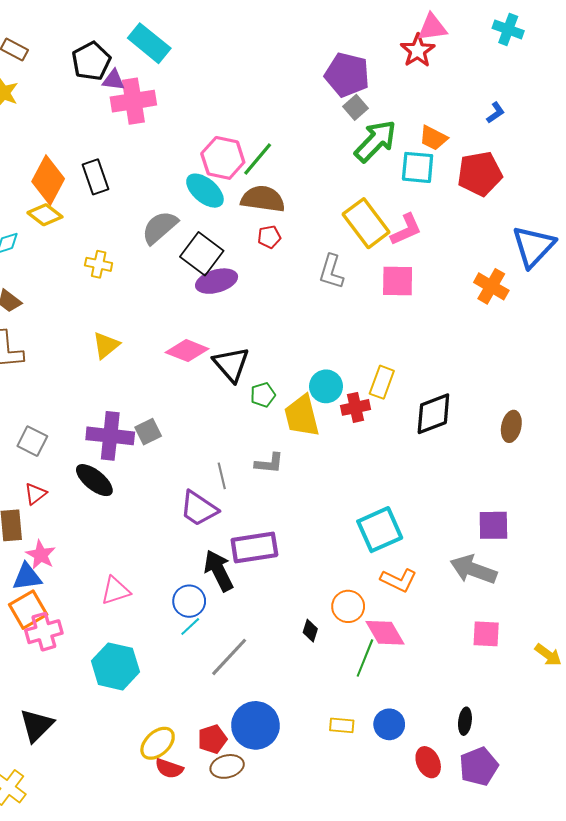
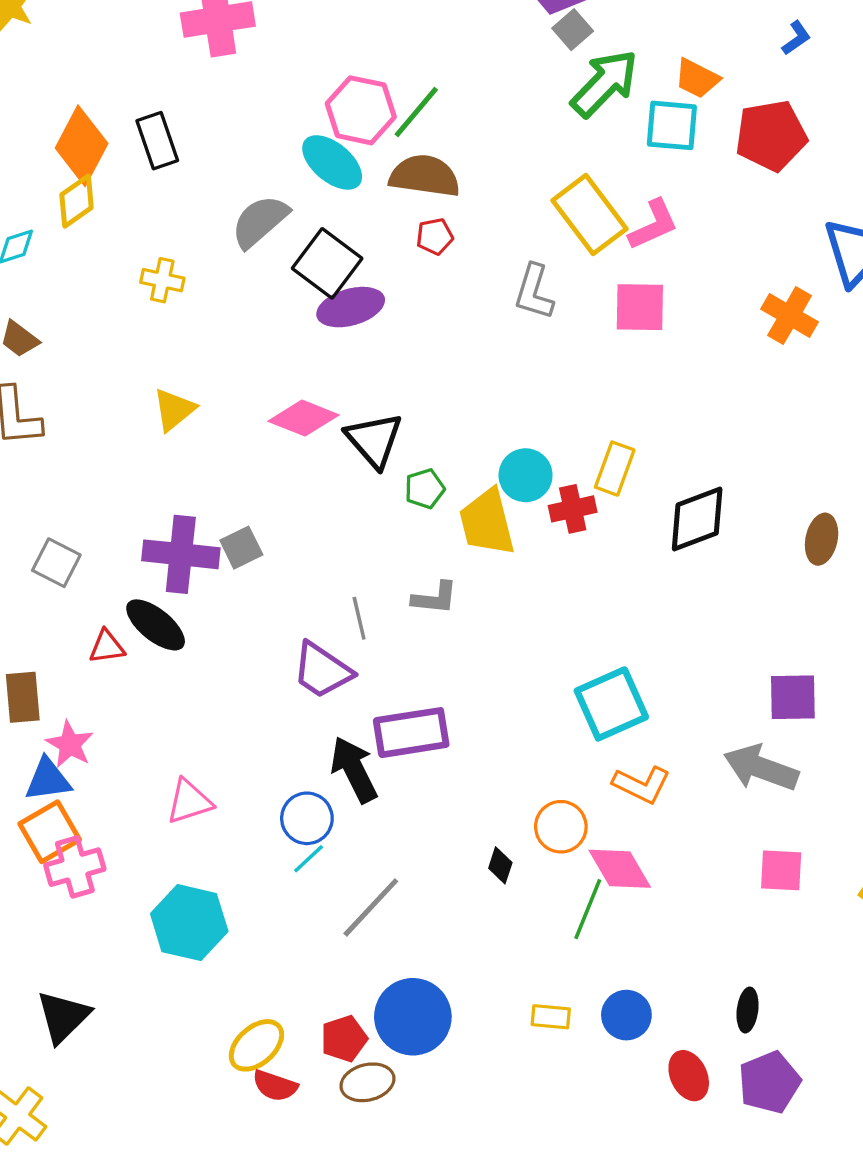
yellow diamond: (45, 215) -> (77, 201), turned -72
red triangle: (35, 494) -> (107, 647), moved, turned 30

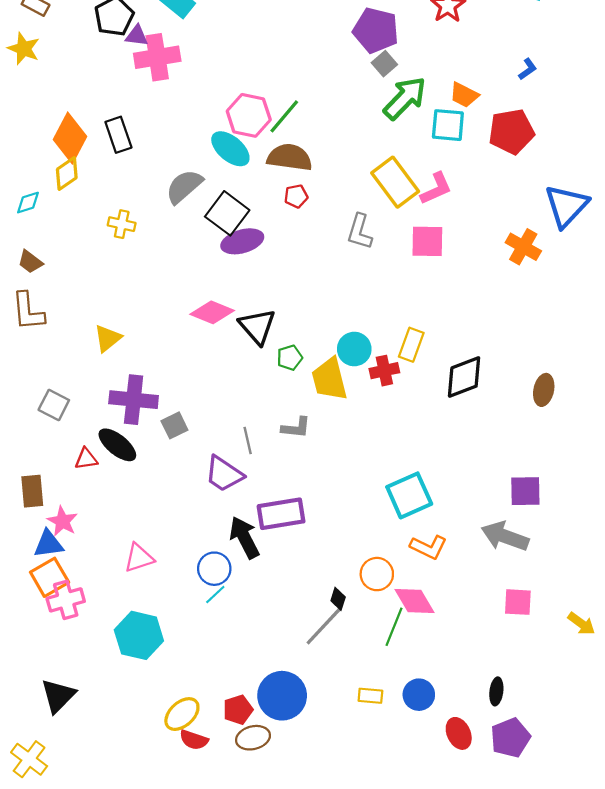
yellow triangle: (174, 410) -> (108, 338), moved
gray square: (241, 548) -> (174, 425), moved
gray line: (371, 907) -> (324, 626), moved

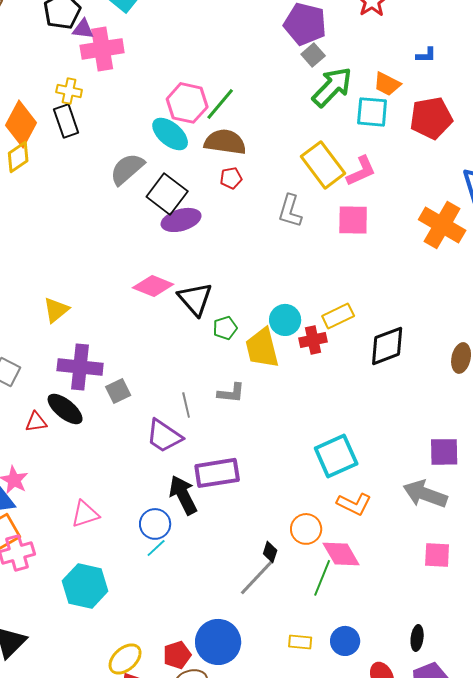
blue L-shape: (528, 69) -> (426, 55), moved, turned 35
yellow cross: (122, 224) -> (69, 91), moved
orange cross: (523, 247) -> (442, 225), size x1.4
yellow rectangle: (411, 345) -> (338, 316), turned 44

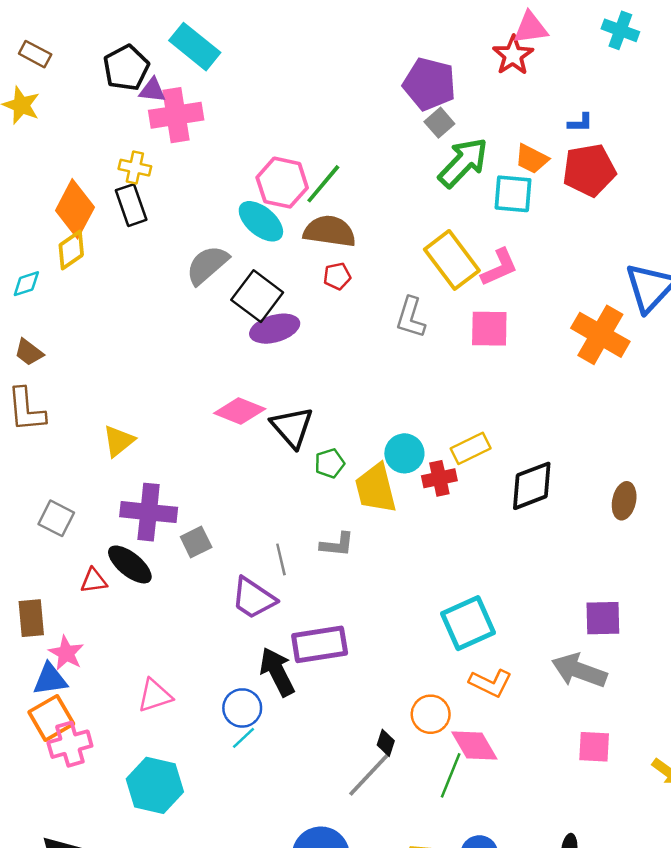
red pentagon: (431, 118) -> (589, 170), moved

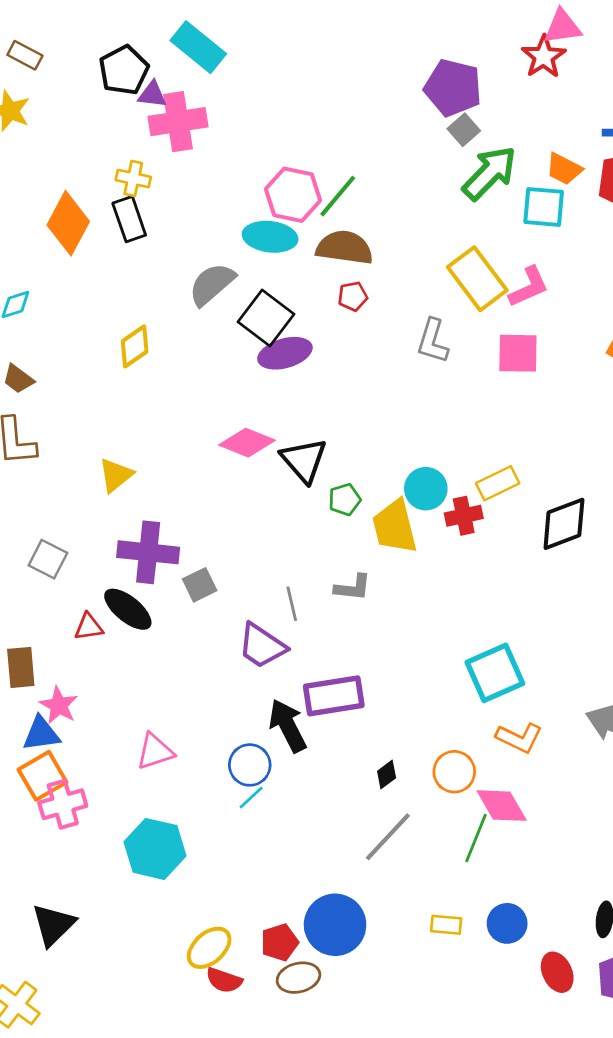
cyan ellipse: (261, 221) -> (270, 237), turned -33
yellow diamond: (71, 250) -> (135, 346), moved
black diamond: (386, 743) -> (387, 774), moved, turned 35

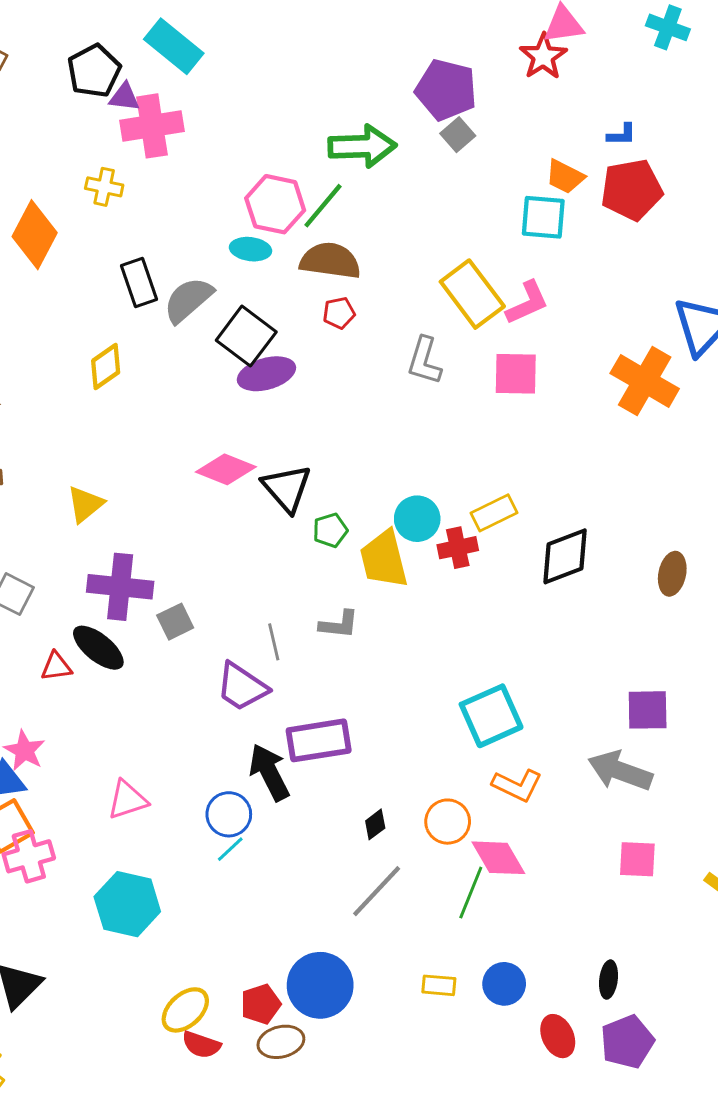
green arrow: (489, 173) -> (362, 146), moved, turned 44
black rectangle: (129, 219) -> (139, 282), moved
cyan ellipse: (270, 237) -> (251, 249), size x0.7

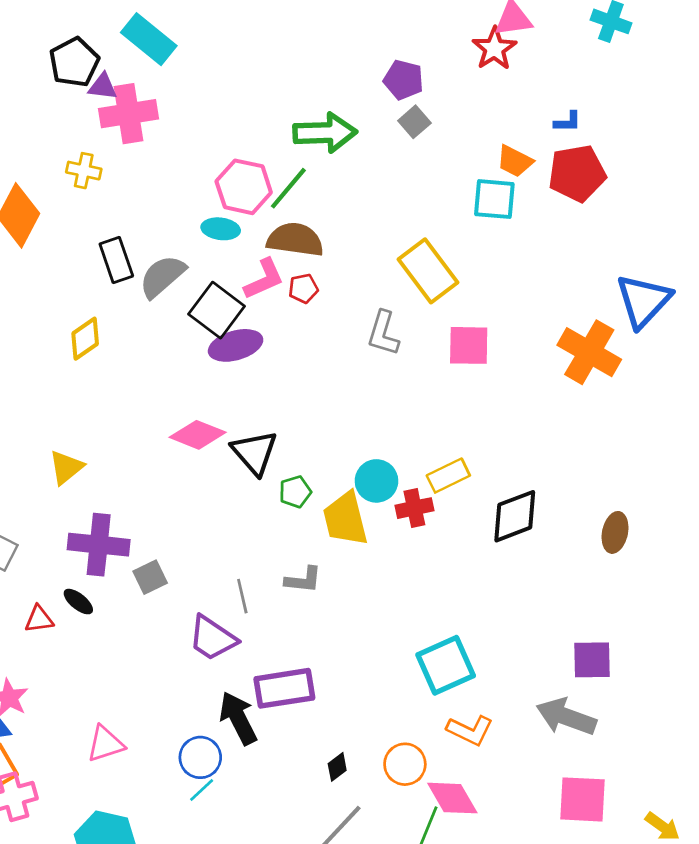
purple pentagon: (446, 90) -> (404, 80), size x0.7
pink L-shape: (527, 303) -> (264, 279), moved
black ellipse: (98, 648) -> (78, 602), size x0.6
pink square: (637, 859) -> (582, 799), size x1.4

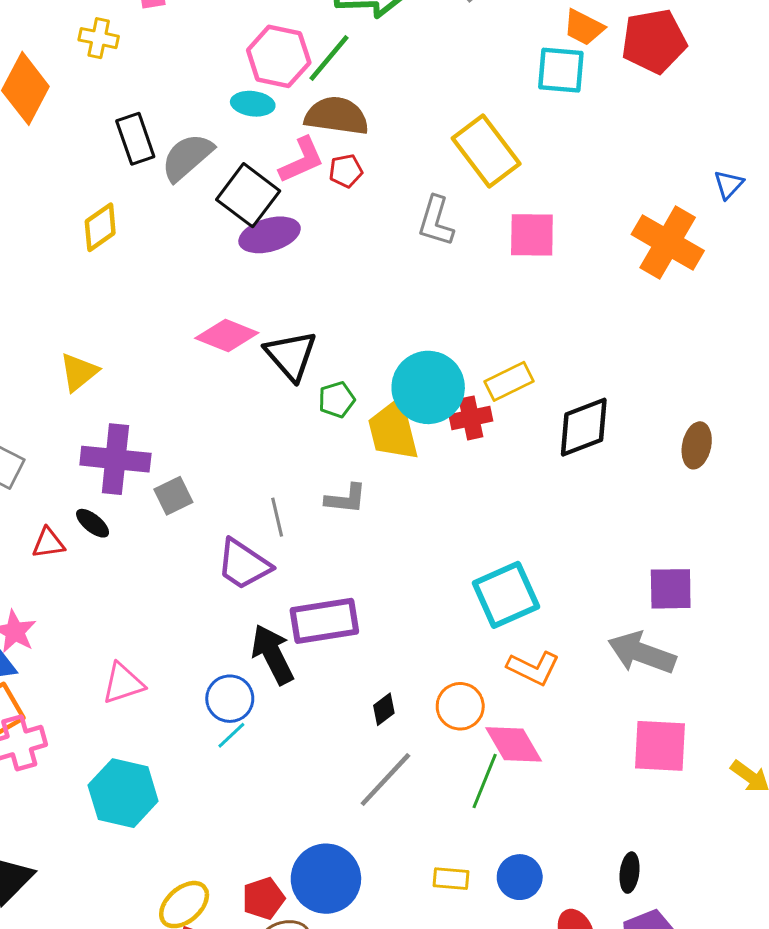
blue triangle: (643, 301) -> (729, 185), size x0.5
cyan circle: (376, 481) -> (428, 387), size x1.5

